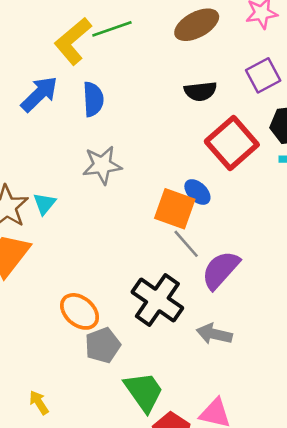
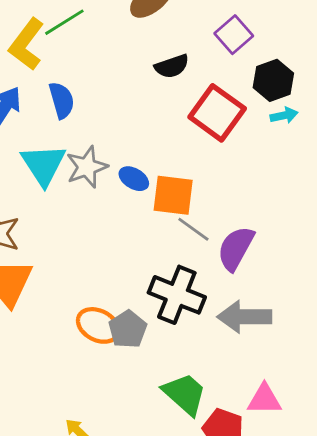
blue ellipse: (197, 192) -> (134, 179), moved
cyan triangle: (44, 204) -> (43, 165), moved, size x1.8
gray arrow: (214, 334) -> (244, 317), size x1.4
gray pentagon: (103, 345) -> (128, 329), moved

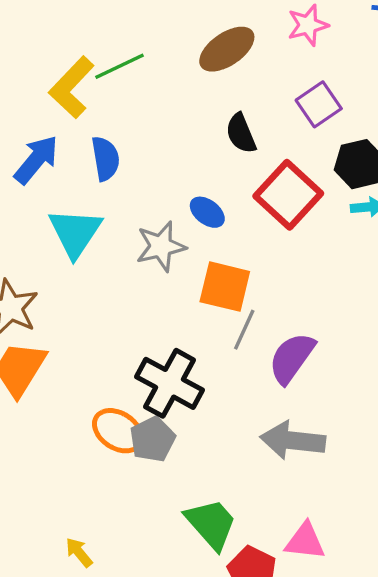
black semicircle: (172, 66) -> (241, 133), turned 80
gray star: (87, 167) -> (161, 246), moved
blue ellipse: (134, 179) -> (207, 212), moved
gray line: (193, 229) -> (244, 330), turned 72
black cross: (177, 295) -> (170, 383), moved

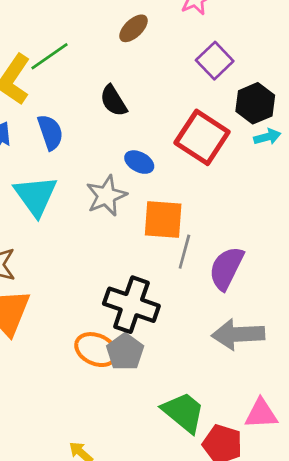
brown ellipse: (227, 49) -> (134, 28), size x0.7
black semicircle: (241, 133) -> (113, 101), moved

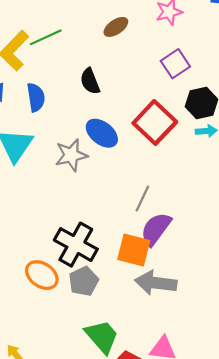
blue ellipse: (139, 162) -> (102, 133), size x1.4
orange square: (163, 220) -> (134, 250), moved
gray line: (184, 252) -> (142, 199), moved
gray pentagon: (125, 352) -> (84, 281), moved

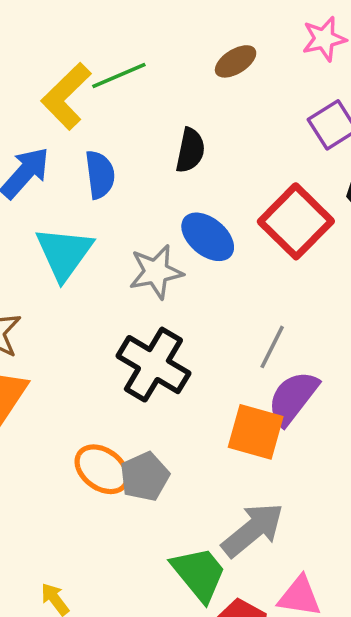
black semicircle: (90, 81) -> (190, 150), turned -148
black cross: (76, 245) -> (153, 365), moved
gray pentagon: (84, 281) -> (145, 477), moved
gray arrow: (156, 283) -> (253, 530), moved, turned 132

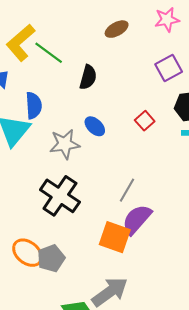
green line: (119, 76) -> (49, 53), moved, turned 56
blue semicircle: (100, 175) -> (34, 105), moved
red square: (296, 221) -> (145, 121), size x0.5
blue ellipse: (208, 237) -> (95, 126), size x0.7

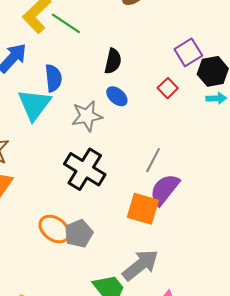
purple square: (169, 68) -> (188, 52), moved
black semicircle: (88, 77) -> (113, 61), moved

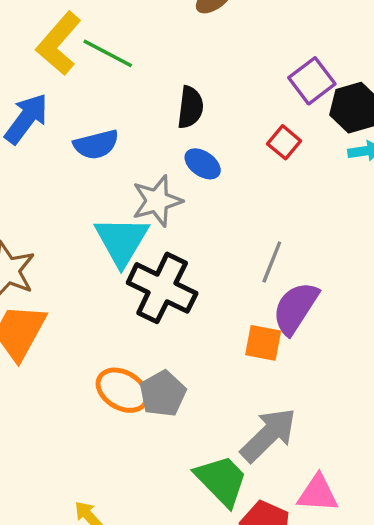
blue semicircle: (53, 78) -> (96, 144), turned 88
cyan triangle: (34, 105) -> (122, 241), moved
orange square: (143, 209) -> (263, 343), size x0.7

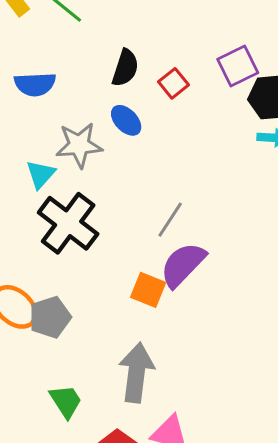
red square: (284, 142) -> (174, 83), moved
cyan triangle: (122, 241) -> (41, 174), size x0.6
gray arrow: (268, 435) -> (136, 373), turned -50
green trapezoid: (221, 480) -> (66, 401), moved, size x0.7

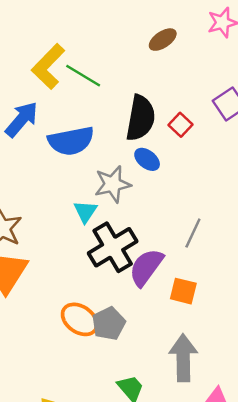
black semicircle: (125, 68) -> (141, 118), size x1.5
blue semicircle: (35, 84) -> (71, 141), size x1.4
black cross: (68, 223) -> (113, 247), turned 30
purple semicircle: (183, 265) -> (146, 267), moved

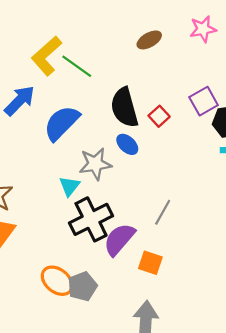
black semicircle: (141, 118) -> (124, 107), turned 150
blue semicircle: (71, 141) -> (62, 123), turned 141

